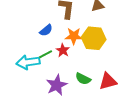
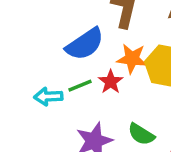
blue semicircle: (46, 30) -> (85, 44), size x1.6
cyan arrow: (28, 62) -> (48, 97), size x0.7

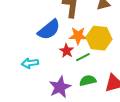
green line: (80, 86) -> (83, 57), moved
green semicircle: (141, 134) -> (88, 81), turned 140

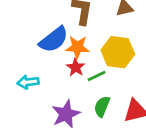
orange star: (78, 36) -> (77, 47), moved
green semicircle: (88, 81) -> (102, 107), turned -56

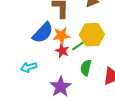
green line: (97, 76) -> (78, 46), moved
green semicircle: (102, 107) -> (86, 68), moved

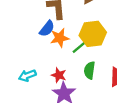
blue semicircle: (43, 33) -> (47, 29), moved, size x0.7
red star: (62, 51) -> (59, 75), moved

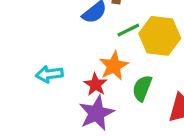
orange star: (60, 38) -> (114, 66), moved, turned -30
green line: (79, 47) -> (128, 30), moved

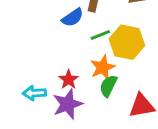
orange star: (114, 66) -> (103, 67), moved
cyan arrow: (49, 74) -> (34, 93), moved

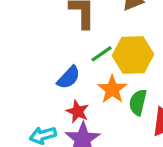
blue semicircle: (73, 18) -> (69, 77), moved
green semicircle: (108, 86) -> (138, 102), moved

